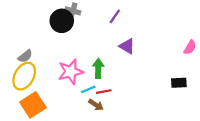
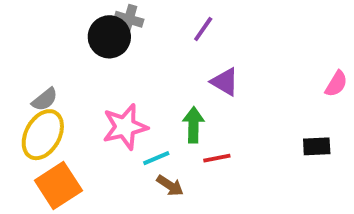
green arrow: (98, 68) -> (193, 125), moved
red line: (104, 92) -> (217, 158), moved

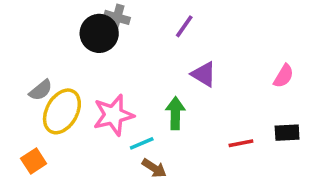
pink semicircle: (336, 84) -> (284, 76), moved
yellow ellipse: (43, 135) -> (62, 111), moved
red line: (217, 158) -> (241, 143), moved
orange square: (58, 186) -> (34, 161), moved, size x0.6

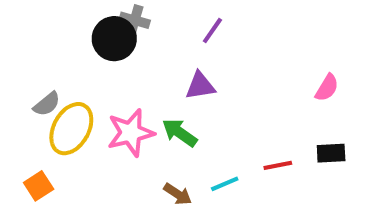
purple triangle: (204, 74) -> (200, 86), moved, turned -40
green arrow: (175, 113) -> (180, 133), moved, turned -56
cyan line: (142, 143) -> (225, 184), moved

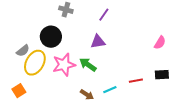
black circle: (114, 39) -> (51, 37), moved

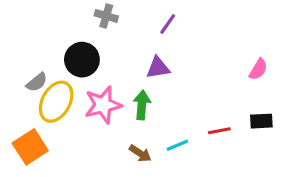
green arrow: (88, 65) -> (142, 105), turned 60
orange square: (19, 91) -> (30, 147), size x1.5

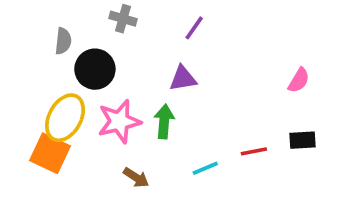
gray semicircle: (37, 82) -> (63, 41), moved, turned -45
orange square: (30, 147) -> (50, 153), moved, turned -32
brown arrow: (140, 153) -> (136, 178), moved

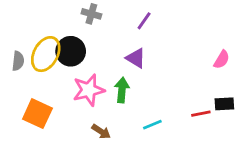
gray semicircle: (63, 41) -> (18, 61), moved
purple triangle: (183, 78) -> (136, 58), turned 40
yellow ellipse: (65, 118) -> (46, 54), moved
red line: (254, 151) -> (201, 114), moved

